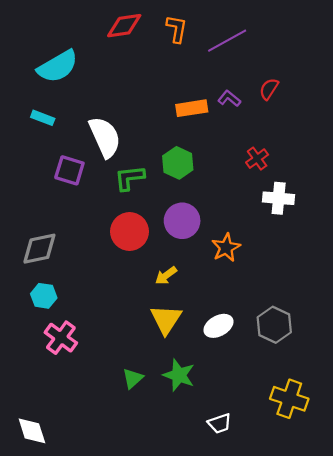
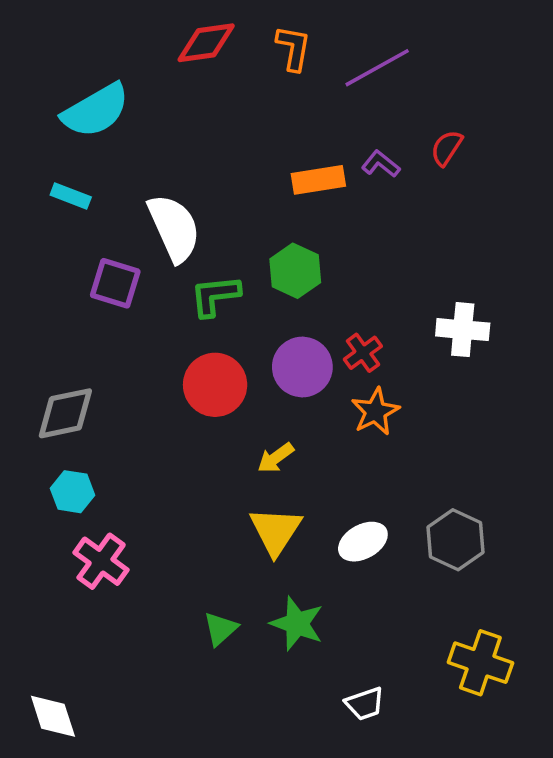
red cross: (257, 159) -> (363, 353), moved

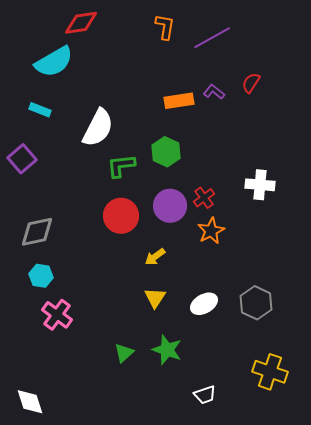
red diamond: (206, 43) -> (81, 23), moved
white semicircle: (174, 228) -> (98, 128), turned 51
purple square: (115, 283) -> (22, 159), moved, turned 32
yellow triangle: (276, 531) -> (155, 298), size x0.7

